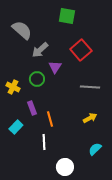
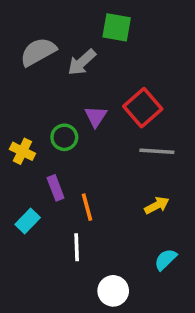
gray semicircle: (22, 30) -> (38, 52), turned -70
gray arrow: (40, 50) -> (82, 62), moved
red square: (81, 50) -> (143, 108), moved

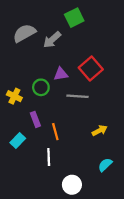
green square: (117, 27) -> (74, 18), turned -36
purple triangle: (96, 116) -> (61, 74), turned 48
gray line: (157, 151) -> (77, 96), moved

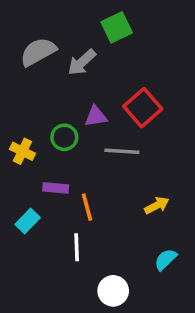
purple rectangle: (35, 119) -> (56, 188), turned -64

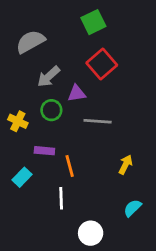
gray arrow: (82, 62) -> (49, 77), moved
red square: (143, 108) -> (102, 64), moved
yellow arrow: (157, 205) -> (126, 165), turned -36

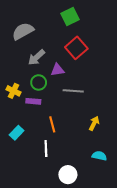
purple rectangle: (44, 151) -> (33, 101), moved
cyan semicircle: (132, 208) -> (99, 156), turned 56

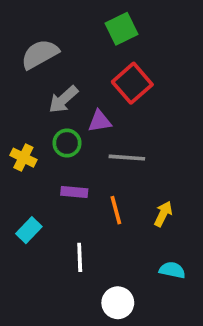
purple rectangle: (33, 101) -> (74, 192), moved
orange line: (52, 124) -> (116, 210), moved

